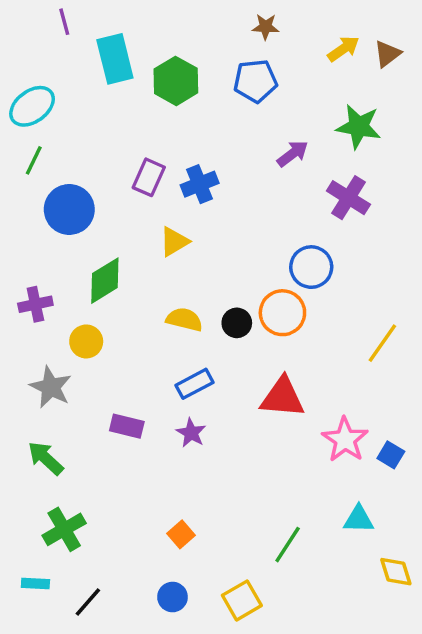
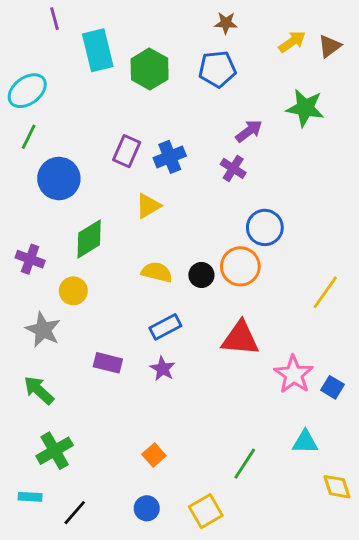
purple cross: (348, 198) -> (233, 168), moved, size x0.7
purple cross: (35, 304) -> (30, 259), turned 32

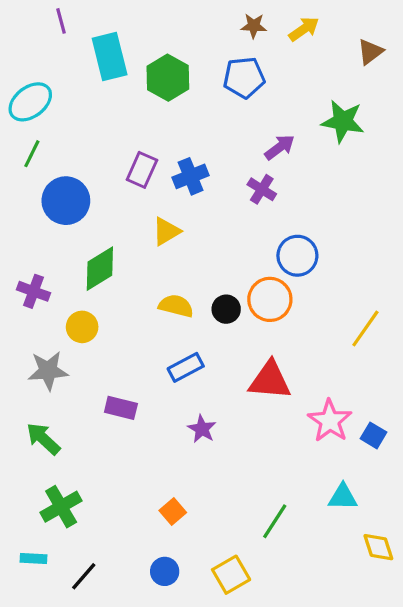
yellow arrow: (292, 42) -> (304, 29), moved
gray star: (43, 330) -> (48, 371), turned -30
purple star: (163, 369) -> (202, 429), moved

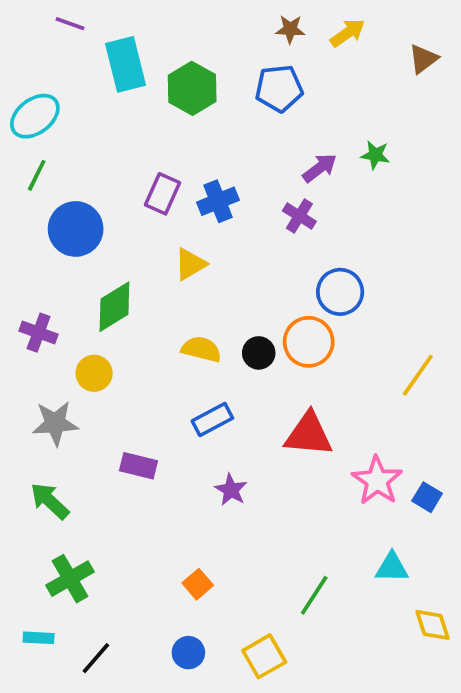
purple line: (61, 21) -> (70, 24), turned -55
green star: (343, 121) -> (375, 155), moved, size x0.6

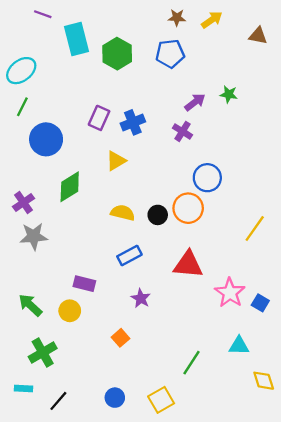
brown triangle: (423, 59) -> (258, 36), turned 48
purple cross: (39, 333) -> (23, 203), turned 35
yellow circle: (94, 373) -> (70, 311), moved
gray star: (55, 423) -> (34, 236), moved
orange square: (198, 584) -> (120, 338), moved

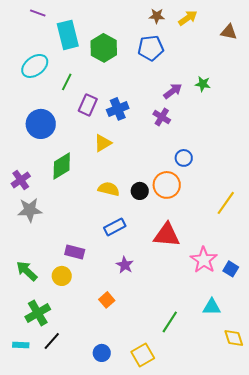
cyan ellipse: (21, 71) -> (35, 66), moved
green line: (22, 107) -> (67, 82), moved
blue circle: (207, 178) -> (184, 158), size x0.7
black line: (58, 401) -> (52, 341), moved

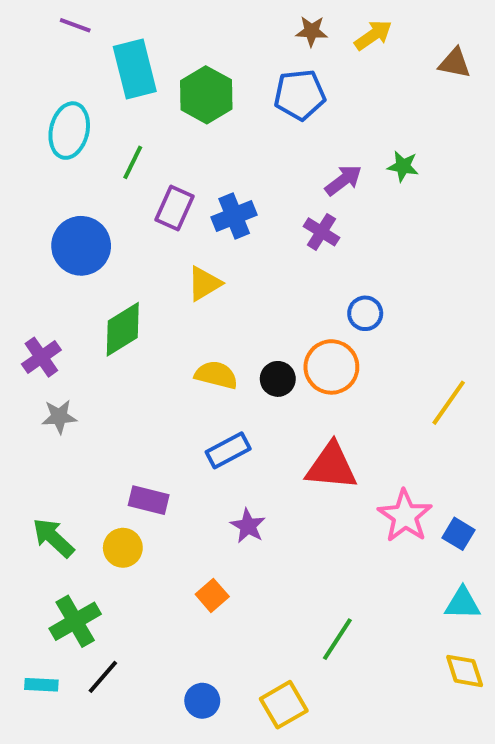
cyan ellipse: (35, 66) -> (69, 131), turned -40
gray star: (30, 210) -> (59, 417), size x0.7
cyan triangle: (212, 307) -> (463, 603), moved

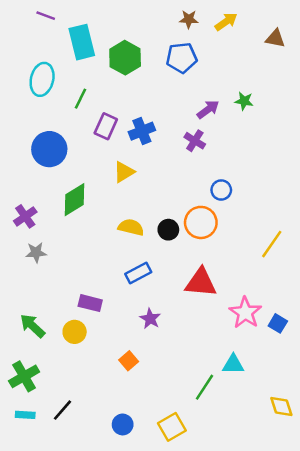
cyan triangle: (463, 603) -> (233, 364), moved
green cross: (75, 621) -> (24, 376), moved

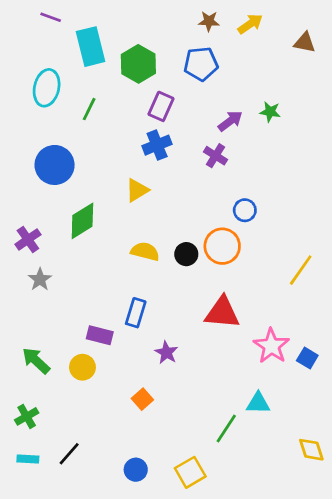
purple rectangle: (106, 126) -> (161, 106), moved
gray star: (36, 253) -> (40, 279), turned -30
blue rectangle: (138, 273) -> (136, 313), moved, turned -45
green cross: (24, 376) -> (27, 416), size x0.7

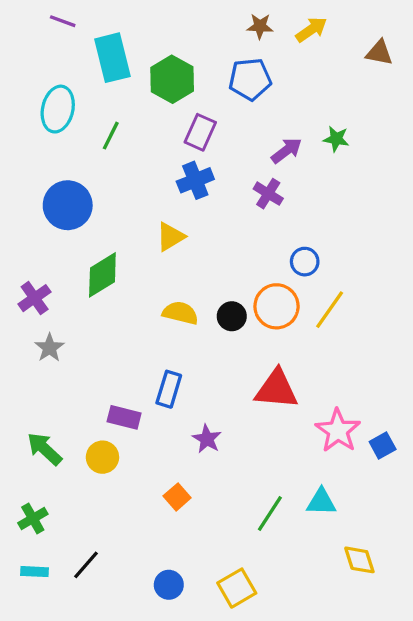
yellow line: (301, 270) -> (330, 310), moved
blue square: (307, 358) -> (383, 446), turned 30
green line: (226, 428) -> (270, 513), moved
yellow diamond: (311, 450) -> (359, 560), moved

